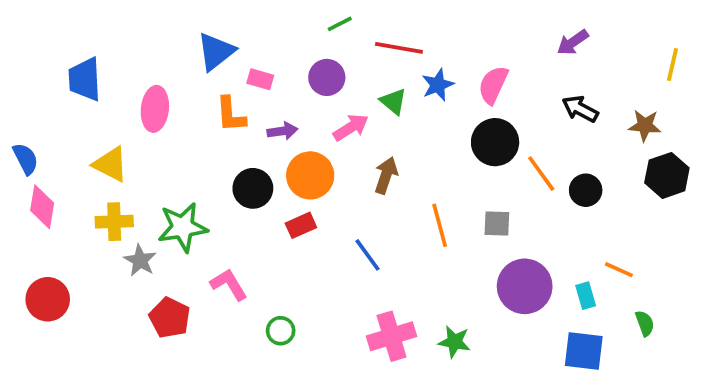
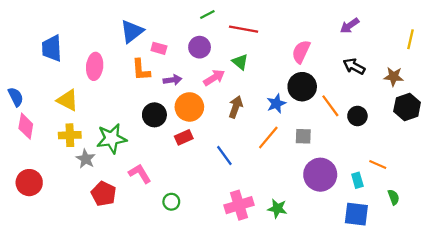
blue star: (438, 85) -> (276, 104), moved
orange line: (440, 225) -> (268, 137), turned 55

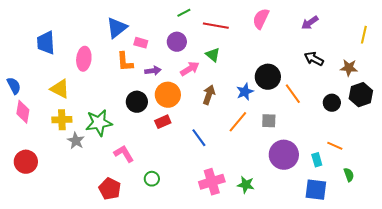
pink semicircle: (301, 52) -> (261, 19), moved
black circle: (357, 116) -> (332, 103), moved
red pentagon: (104, 194) -> (110, 189), moved

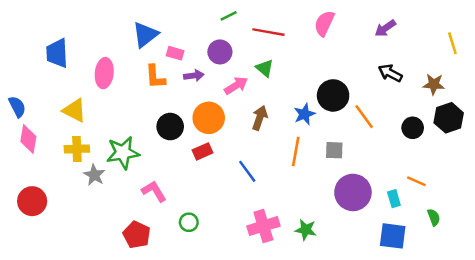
yellow line: (364, 35) -> (452, 43), turned -30
purple arrow: (153, 71) -> (194, 76), moved
orange line: (238, 122) -> (296, 151), turned -30

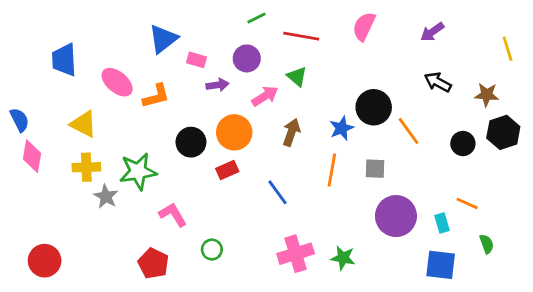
pink ellipse: (104, 73) -> (117, 82), turned -56
orange L-shape: (155, 77) -> (156, 96), moved, turned -100
red circle: (32, 201) -> (45, 261), moved

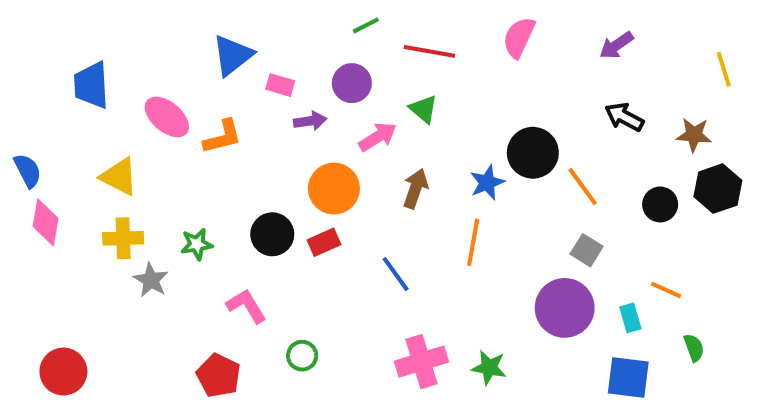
black circle: (191, 142) -> (272, 234), moved
gray square: (375, 169) -> (587, 250), moved, turned 30
green star: (138, 171) -> (197, 244), size x0.6

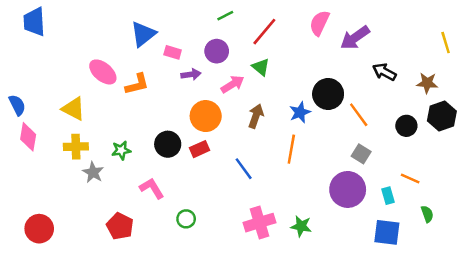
purple arrow: (616, 45) -> (355, 38), moved, size x1.4
red line: (429, 51) -> (264, 32), turned -60
blue trapezoid: (91, 85) -> (34, 22), moved
red pentagon: (219, 376) -> (120, 226), moved

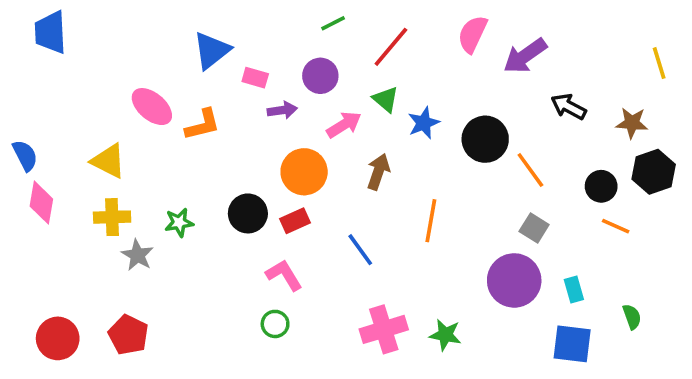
blue star: (300, 112) -> (424, 123), moved
orange line: (410, 178) -> (616, 226), moved
pink L-shape: (152, 188) -> (284, 275), moved
red pentagon: (120, 226) -> (128, 335), moved

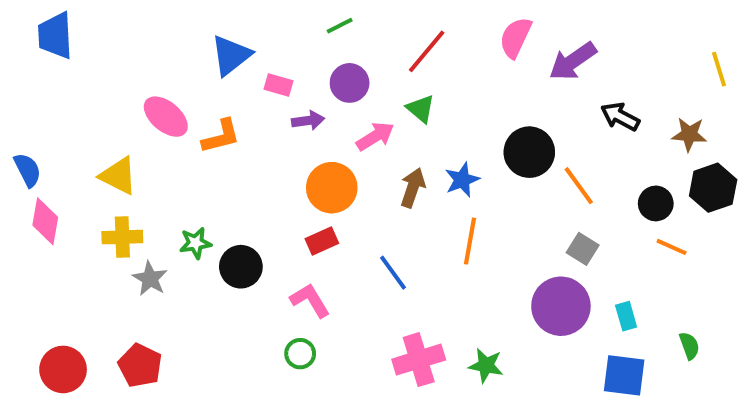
green line: (333, 23) -> (340, 26), moved
blue star: (424, 123) -> (462, 180), moved
black circle: (248, 213) -> (241, 267), moved

